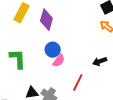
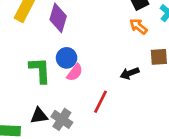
green L-shape: (18, 59) -> (40, 70), moved

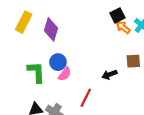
orange arrow: (138, 26) -> (123, 27), moved

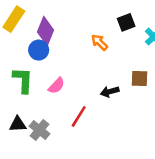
orange arrow: (123, 27) -> (100, 42), moved
blue circle: (58, 62) -> (39, 50), moved

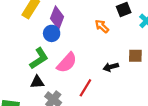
green L-shape: (23, 80) -> (39, 58), turned 55
pink semicircle: (56, 86) -> (67, 63), size x1.5
black triangle: (18, 124) -> (37, 82), moved

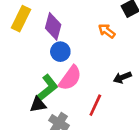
blue circle: (52, 33) -> (60, 52), moved
green L-shape: (39, 58) -> (48, 88), moved

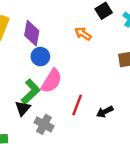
black arrow: (122, 77) -> (105, 112), moved
black triangle: (38, 105) -> (23, 108), turned -35

